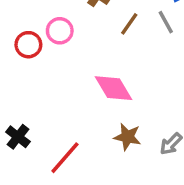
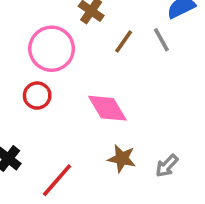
pink circle: (60, 31) -> (52, 49), size x1.6
red circle: (28, 45) -> (37, 96), moved

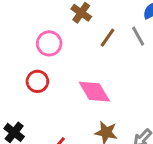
pink circle: (52, 49) -> (49, 43), size x0.7

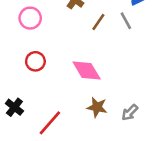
pink circle: (49, 43) -> (30, 18), moved

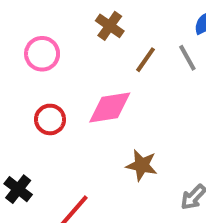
pink diamond: (87, 71) -> (110, 107), moved, turned -68
brown star: (97, 107) -> (142, 165), moved

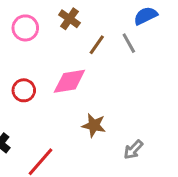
pink circle: (42, 54) -> (25, 28), moved

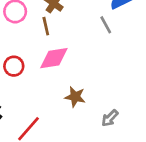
brown line: (97, 45) -> (46, 26), moved, turned -48

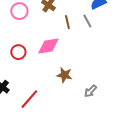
brown line: (46, 26) -> (67, 22), moved

